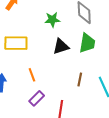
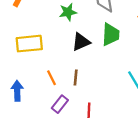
brown line: (80, 80) -> (76, 77), moved

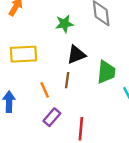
green trapezoid: (111, 35) -> (106, 72), moved
brown line: (76, 77) -> (67, 80), moved

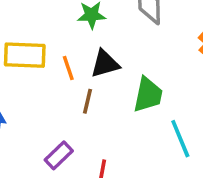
orange line: (45, 90) -> (68, 68), moved

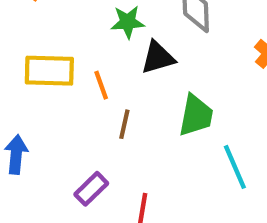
black triangle: (105, 64) -> (158, 58), moved

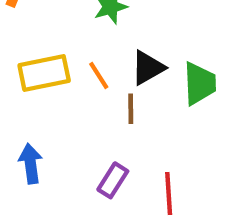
black triangle: (158, 58) -> (148, 68), moved

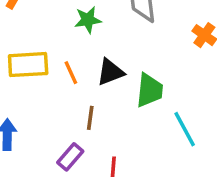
brown line: (131, 109) -> (90, 118), moved

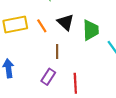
black triangle: (110, 72) -> (66, 22), turned -48

